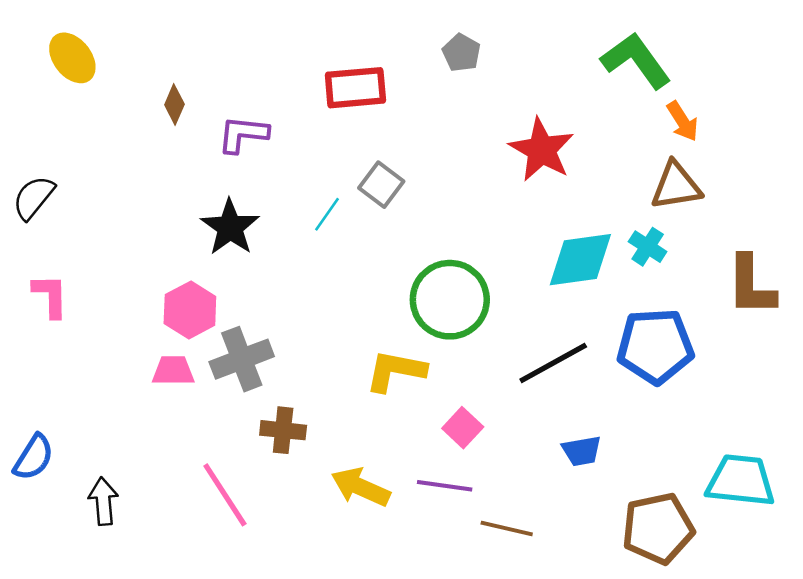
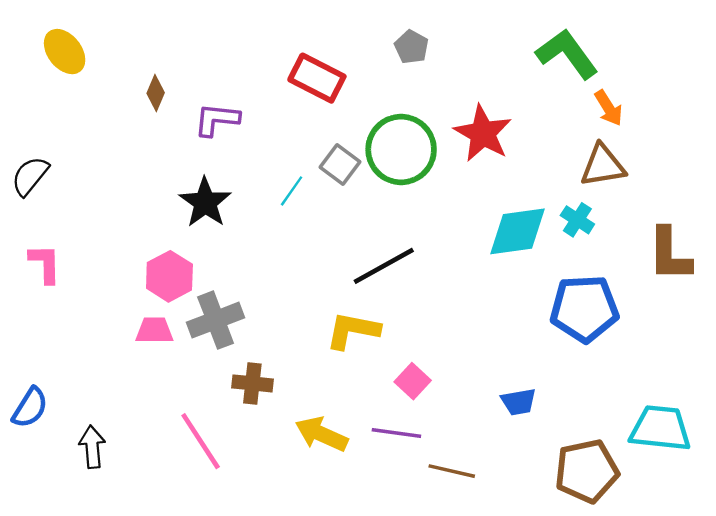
red rectangle: (355, 88) -> (317, 78), turned 32
green circle: (450, 300) -> (401, 149), moved
black line: (553, 363) -> (384, 266), moved

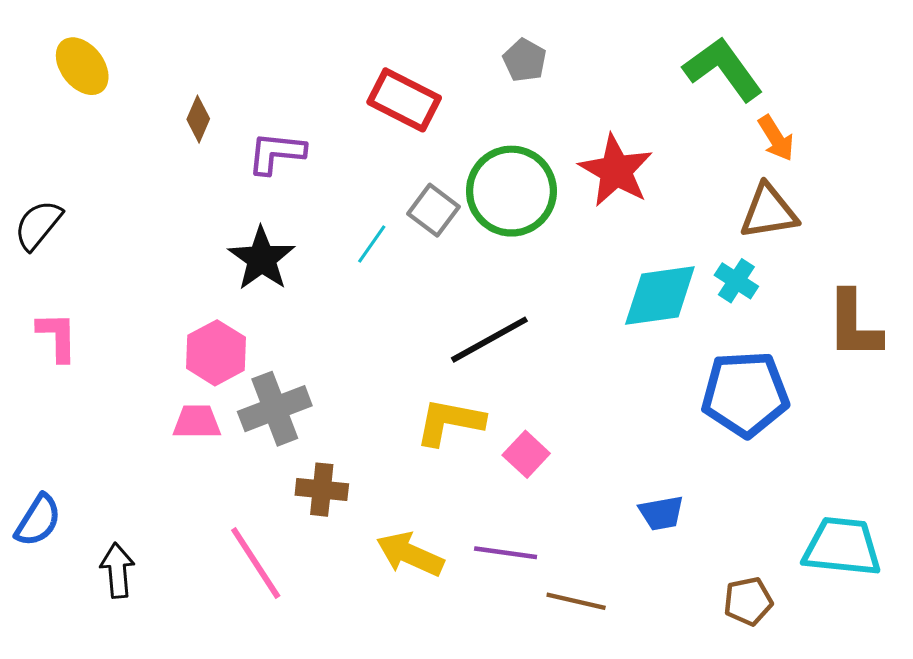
pink square: (413, 381) -> (526, 454), moved
brown pentagon: (587, 471) -> (748, 601), size x0.6

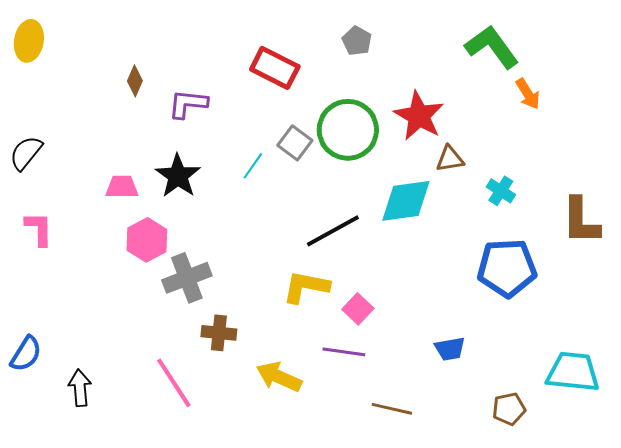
yellow ellipse: (82, 66) -> (29, 41), moved, turned 48
brown triangle: (769, 212) -> (450, 159), moved, size x0.7
cyan diamond: (660, 295) -> (406, 201), moved
pink trapezoid: (197, 422) -> (122, 187), moved
purple line: (506, 553) -> (344, 352), moved

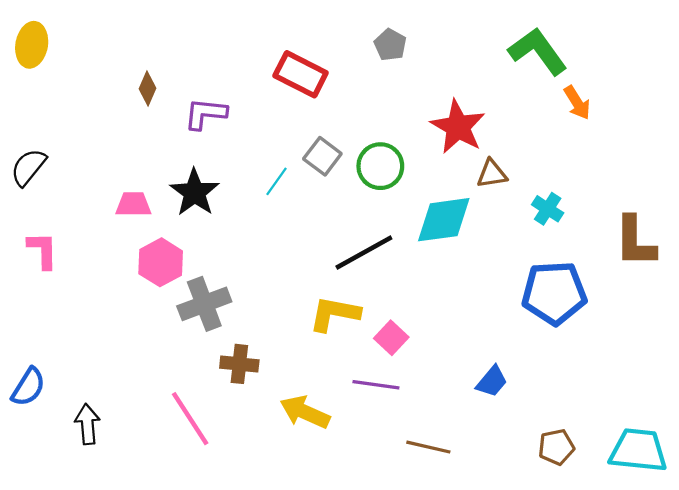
green circle: (348, 130) -> (380, 166), moved, size x0.7
blue trapezoid: (450, 349) -> (492, 381), turned -40
cyan trapezoid: (573, 372) -> (638, 450), moved

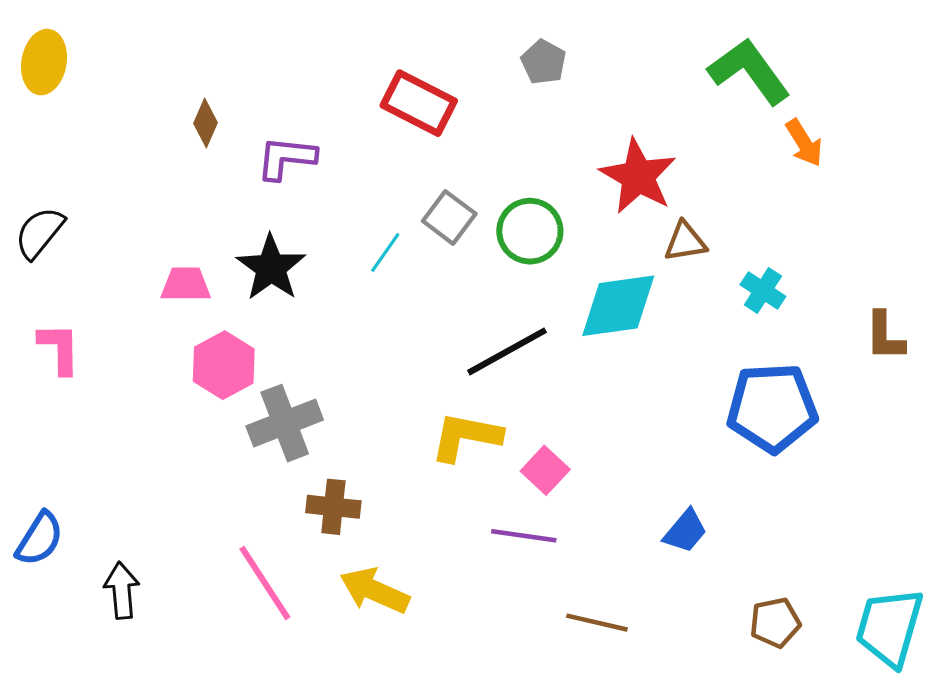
brown L-shape: (635, 242) -> (885, 336), size x0.7
yellow arrow: (305, 412) -> (375, 591), moved
cyan trapezoid: (638, 450) -> (889, 627), turned -80

